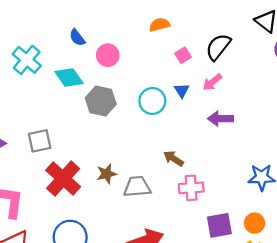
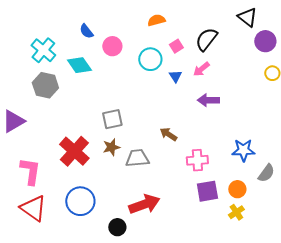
gray hexagon: (101, 101) -> (45, 85), moved
cyan circle: (152, 101) -> (150, 59), moved
gray square: (40, 141) -> (112, 119), moved
pink cross: (191, 188) -> (197, 160), moved

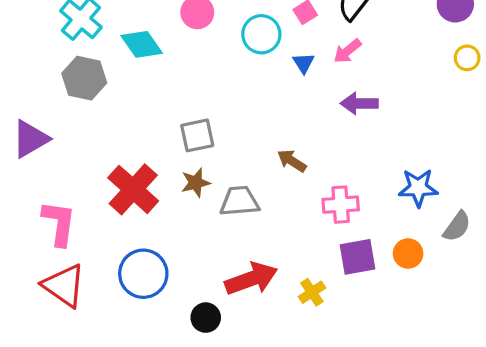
yellow cross: (236, 212) -> (312, 292), moved

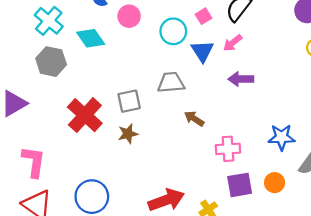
blue triangle: (304, 63) -> (202, 51), size x1.5
red cross: (133, 189) -> (85, 115), moved
gray trapezoid: (239, 201) -> (171, 83), moved

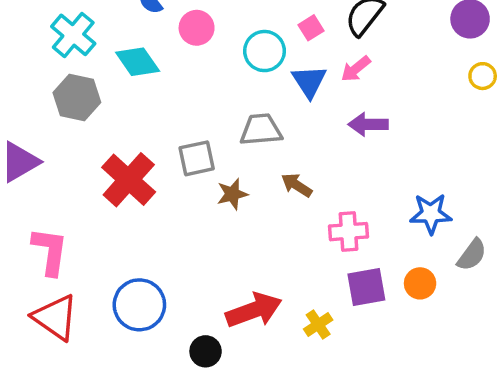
brown star: (128, 134) -> (232, 194), moved

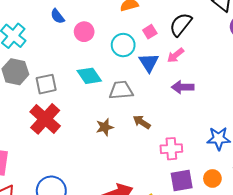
cyan diamond: (138, 62) -> (89, 76), moved
gray square: (197, 158) -> (46, 84), moved

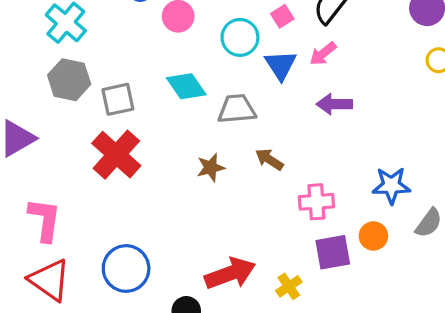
orange circle: (212, 178) -> (373, 236), moved

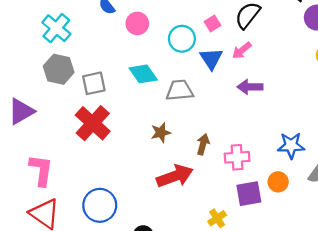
brown arrow: (269, 159) -> (203, 144), moved, turned 72
red arrow: (230, 273) -> (175, 176), moved

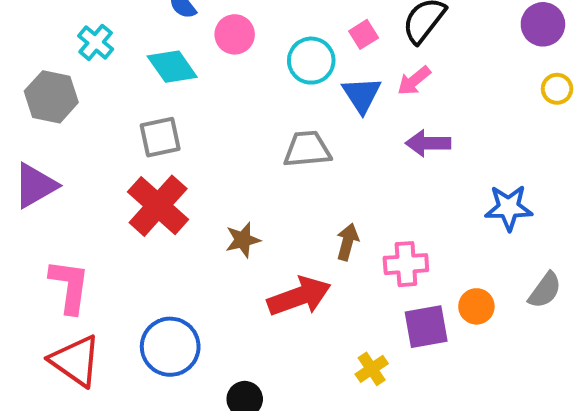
cyan cross: (56, 28) -> (96, 42), size x0.7
gray hexagon: (59, 69) -> (51, 97), moved
cyan diamond: (143, 74) -> (172, 67), moved
brown star: (161, 133) -> (243, 240), moved
blue star: (291, 146) -> (509, 208), moved

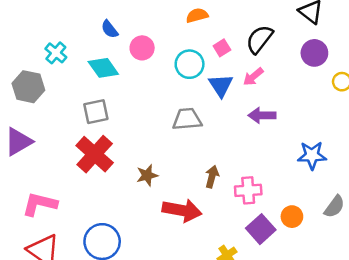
purple circle: (543, 24) -> (314, 53), moved
pink L-shape: (69, 286) -> (40, 204), turned -84
red arrow: (299, 296) -> (182, 210), turned 30
purple square: (426, 327) -> (261, 229), turned -32

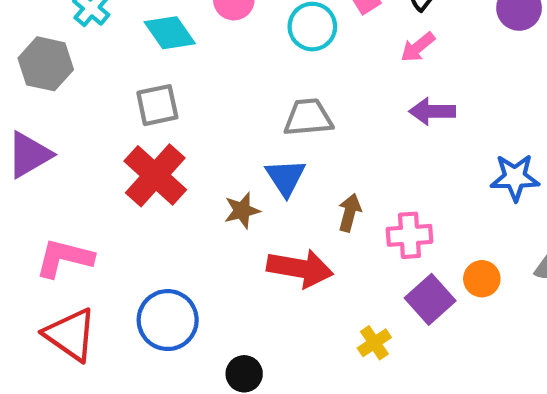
blue triangle: (221, 85) -> (285, 177), moved

